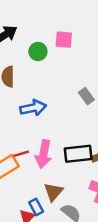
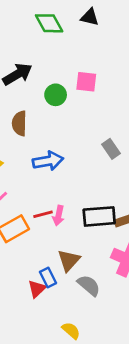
red line: (21, 154) -> (43, 214), moved
pink arrow: (43, 154) -> (58, 216), size x0.6

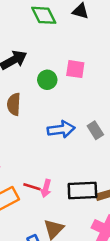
blue arrow: (48, 161) -> (61, 129), moved
red line: (43, 214) -> (32, 187), turned 30

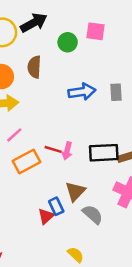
gray rectangle: (95, 130) -> (116, 92), turned 30

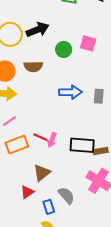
brown semicircle: (34, 67) -> (33, 67), turned -102
brown triangle: (75, 191) -> (42, 173), moved
blue rectangle: (56, 206) -> (49, 207), moved

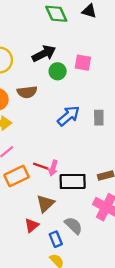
black arrow: (38, 30) -> (44, 54), moved
blue arrow: (70, 92) -> (68, 116), turned -35
black rectangle: (82, 145) -> (73, 182), moved

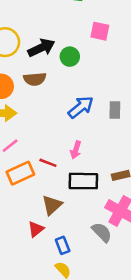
black arrow: (44, 54) -> (41, 48), moved
pink square: (83, 63) -> (100, 31), moved
pink arrow: (53, 168) -> (76, 150), moved
gray semicircle: (73, 226) -> (102, 232), moved

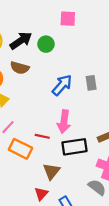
brown semicircle: (35, 79) -> (20, 68), turned 30
pink arrow: (76, 150) -> (64, 122), size x1.5
orange rectangle: (20, 173) -> (21, 149), turned 60

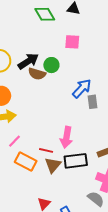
brown semicircle: (20, 68) -> (37, 74), moved
blue arrow: (62, 85) -> (82, 88), moved
brown triangle: (51, 171) -> (53, 165), moved

